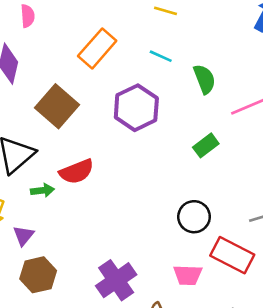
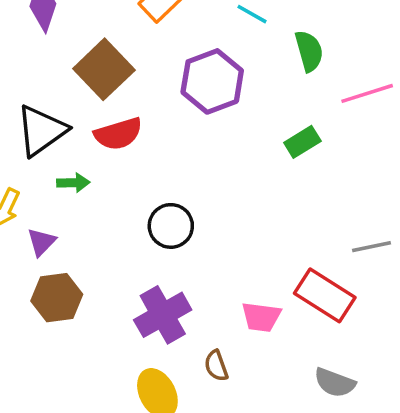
red semicircle: (77, 172) -> (118, 134), moved
black circle: (194, 217) -> (171, 226), moved

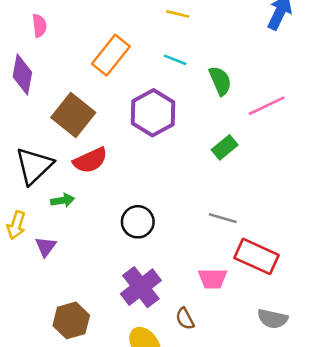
gray line: (372, 247) -> (223, 218), moved, turned 36
brown hexagon: (57, 298) -> (71, 320), moved

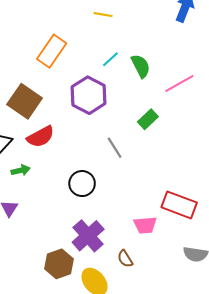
cyan line: (175, 60) -> (110, 59), moved, turned -60
gray line: (223, 218) -> (115, 148), moved, turned 45
brown hexagon: (71, 320) -> (59, 264), moved

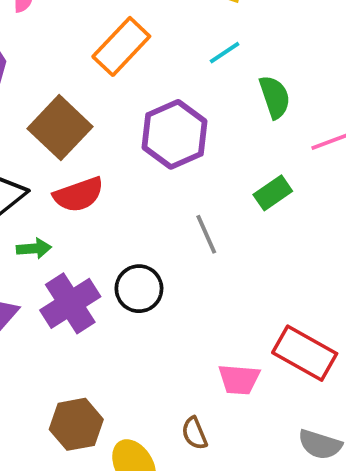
cyan line: (110, 59) -> (225, 53), moved
purple cross: (88, 236) -> (70, 303), moved

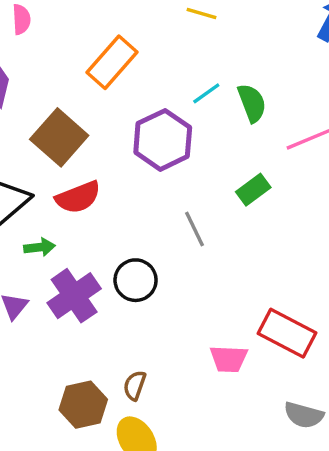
cyan line: (225, 53) -> (206, 93), moved
brown semicircle: (194, 433) -> (135, 385), moved, turned 44

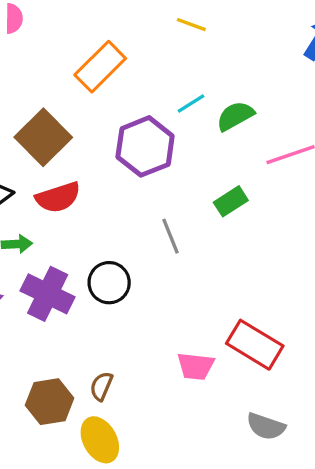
green semicircle: (252, 103) -> (235, 116), turned -102
purple cross: (74, 296) -> (48, 294), turned -33

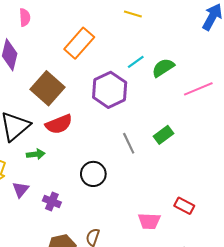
green rectangle: (231, 201) -> (164, 135), moved
purple cross: (48, 294) -> (52, 201), moved, size x0.6
red rectangle: (255, 345) -> (184, 206), size x0.6

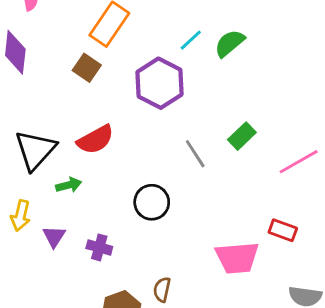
brown square: (47, 88) -> (87, 68), moved, size x0.6
pink line: (198, 89) -> (299, 162), moved
pink trapezoid: (149, 221) -> (237, 258), size x1.4

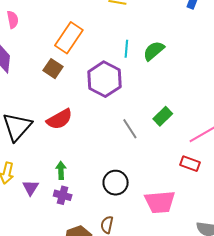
cyan line: (191, 40) -> (126, 49), turned -42
green arrow: (69, 185) -> (61, 170), moved, turned -78
black circle: (152, 202) -> (116, 183), moved
red rectangle: (283, 230) -> (190, 164), moved

